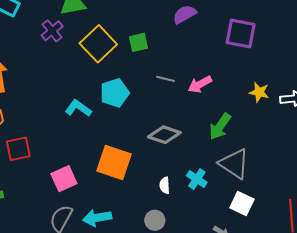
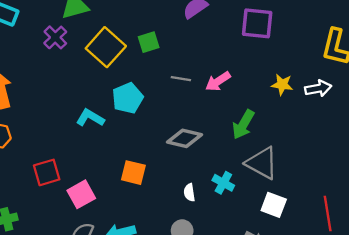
red square: (18, 149) -> (47, 172), moved
orange square: (114, 162) -> (133, 173), size x0.7

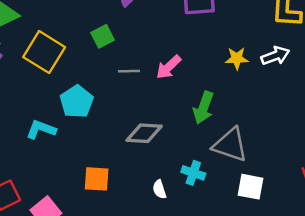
green square: (149, 42) -> (103, 36), moved

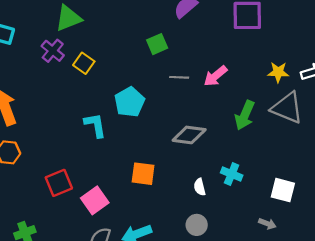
yellow square: (44, 52) -> (84, 63), moved, size x0.6
cyan L-shape: (41, 129) -> (95, 125), turned 56
gray triangle: (230, 145) -> (287, 108), moved

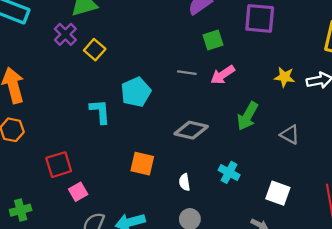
green square: (157, 44) -> (213, 40), moved
gray triangle: (287, 108) -> (290, 135), moved, size x0.6
white semicircle: (200, 187) -> (185, 182), moved
pink square: (95, 200) -> (78, 192), moved, size x0.7

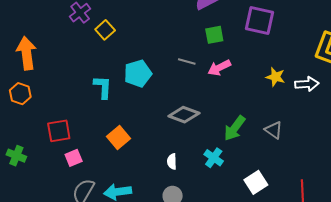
green arrow: (248, 116) -> (235, 128), moved
orange square: (142, 164) -> (118, 137), moved, turned 30
white square: (278, 193) -> (256, 182), turned 30
green cross: (21, 210) -> (16, 156), moved, turned 30

